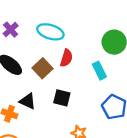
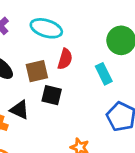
brown square: (42, 68) -> (37, 71), turned 30
black square: (62, 98) -> (52, 95), moved

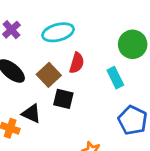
cyan ellipse: (46, 28) -> (58, 32), turned -32
brown square: (37, 71) -> (49, 75), turned -30

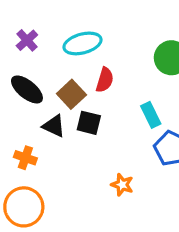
cyan rectangle: (115, 78) -> (151, 115), moved
black triangle: (31, 114) -> (54, 126), moved

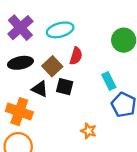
purple cross: (27, 40) -> (20, 28), size x1.6
black ellipse: (27, 89) -> (20, 63), turned -50
orange cross: (25, 158) -> (19, 112), size x1.6

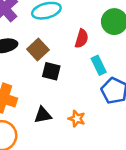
red semicircle: (76, 56) -> (82, 39), moved
black triangle: (40, 89) -> (43, 115), moved, turned -36

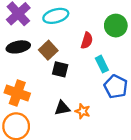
black triangle: (43, 115) -> (62, 108), moved

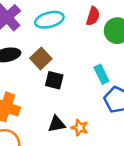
red semicircle: (87, 41) -> (93, 16), moved

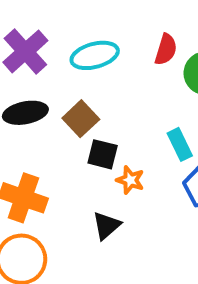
black triangle: (57, 124) -> (106, 226), turned -30
orange star: (80, 128) -> (130, 180), moved

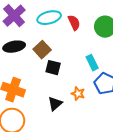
red semicircle: (166, 49) -> (74, 23), moved, turned -42
orange star: (130, 180) -> (78, 94), moved

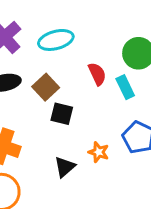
red semicircle: (74, 23) -> (97, 74), moved
cyan rectangle: (92, 63) -> (125, 87), moved

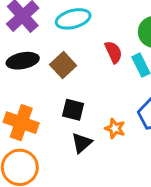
black square: (62, 114) -> (73, 110), moved

